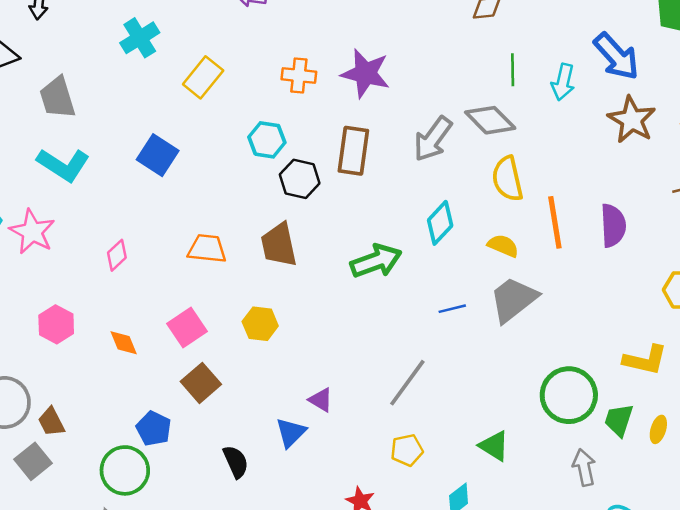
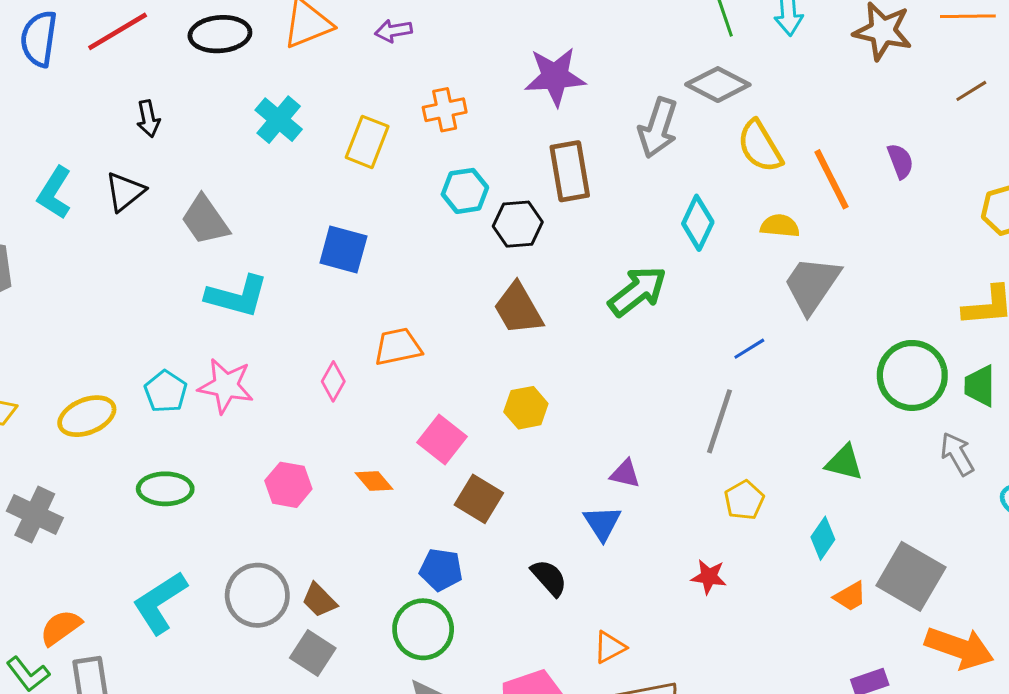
orange cross: (299, 76) -> (445, 110), moved
purple semicircle: (613, 225) -> (900, 161), size x0.7
orange trapezoid: (207, 249) -> (398, 347), moved
blue line: (452, 309) -> (749, 349), moved

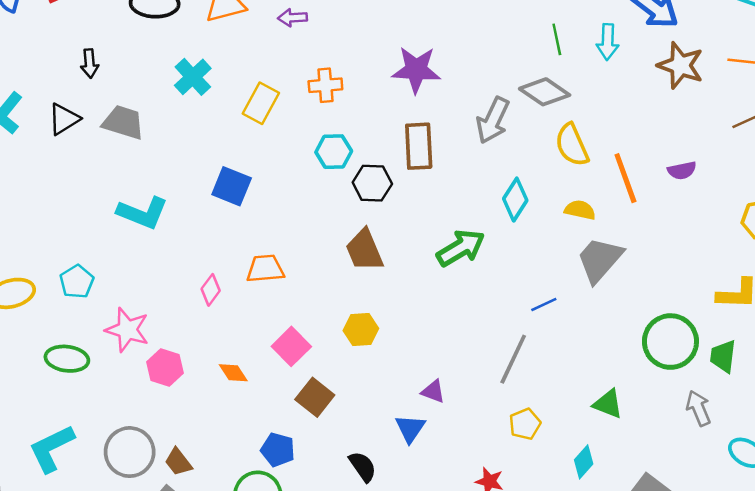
purple semicircle: (900, 161) -> (682, 170), turned 92
gray trapezoid: (205, 220) -> (123, 122), moved, turned 135
pink star: (226, 386) -> (127, 330), moved

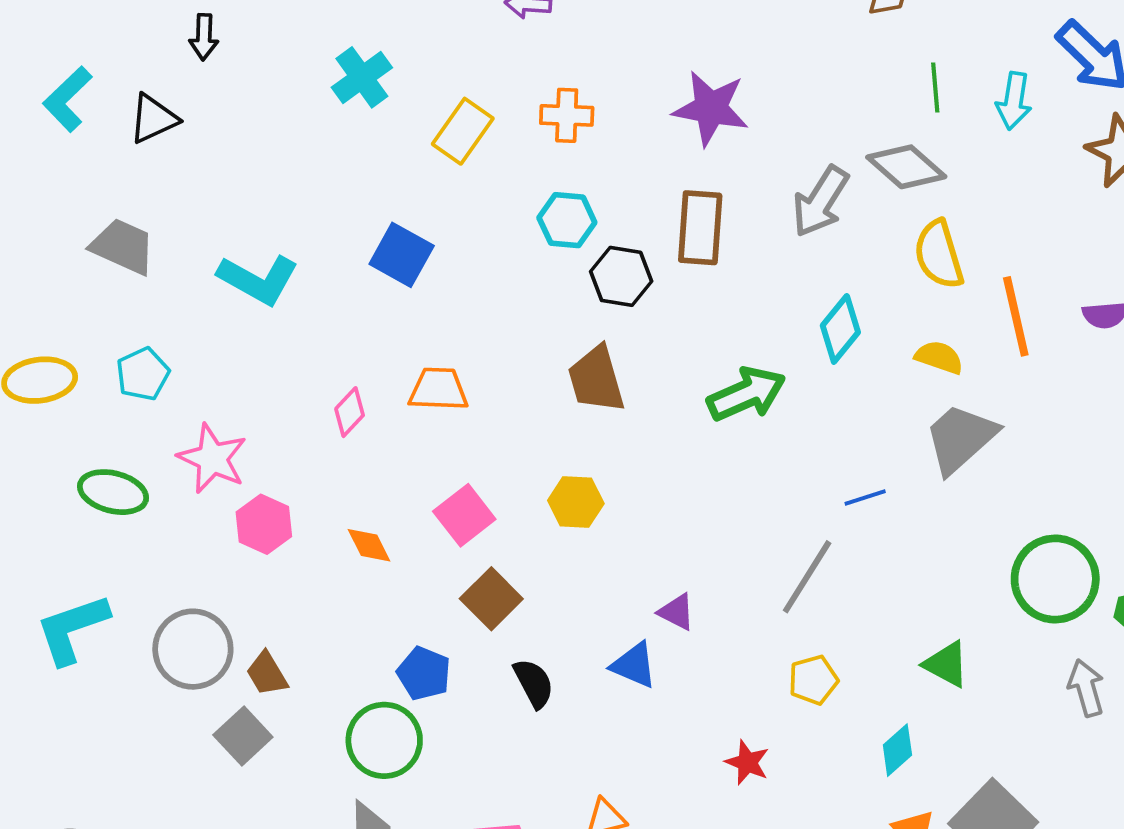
gray trapezoid: (123, 122) -> (123, 246), moved
blue triangle: (410, 428) -> (634, 665), turned -48
black semicircle: (363, 467) -> (534, 683), moved

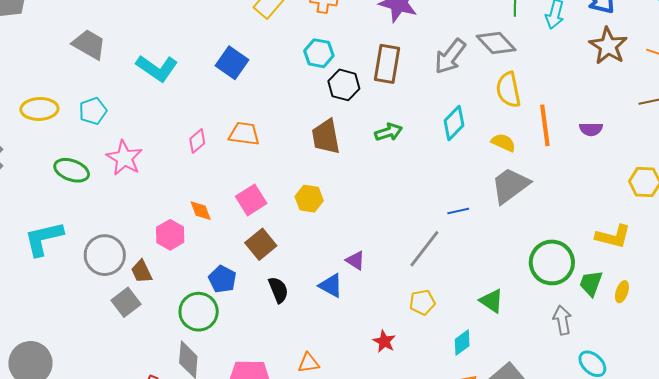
green arrow: (746, 394) -> (389, 132), moved, size x0.7
pink hexagon: (264, 524) -> (170, 235), moved

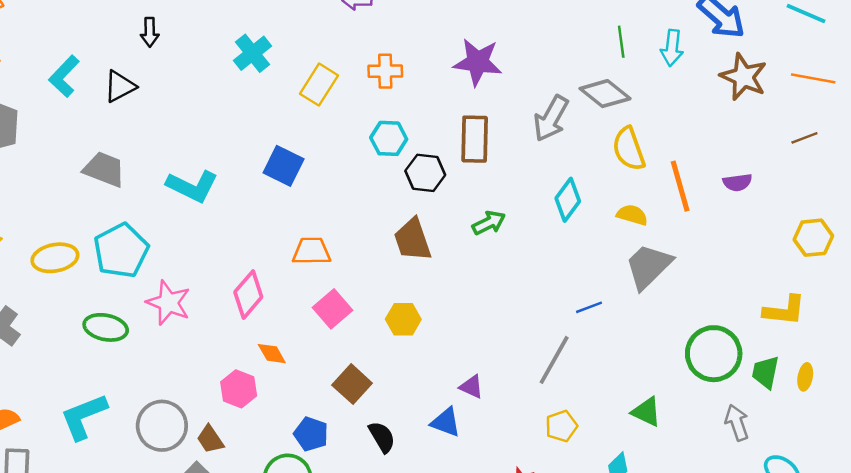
cyan pentagon: (93, 111) -> (121, 251), size x1.6
pink diamond: (197, 141) -> (248, 295), moved, size x1.5
pink square: (251, 200) -> (333, 309), moved

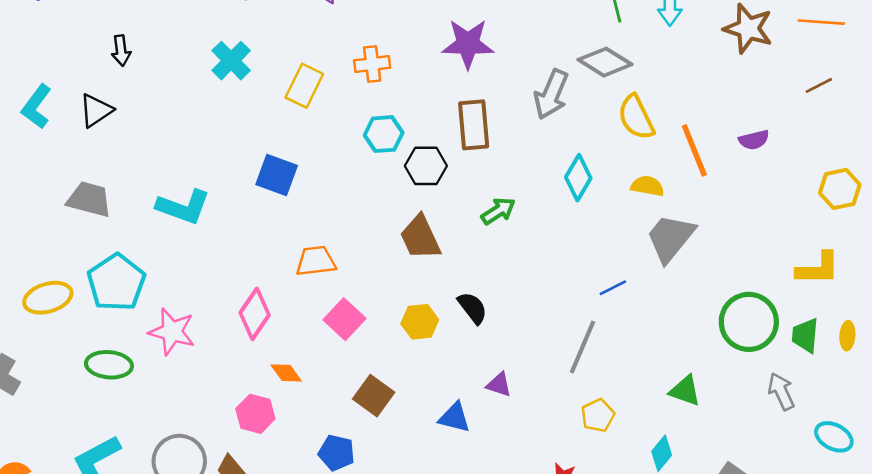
blue triangle: (446, 422) -> (454, 417), moved
black semicircle: (382, 437) -> (473, 308), moved

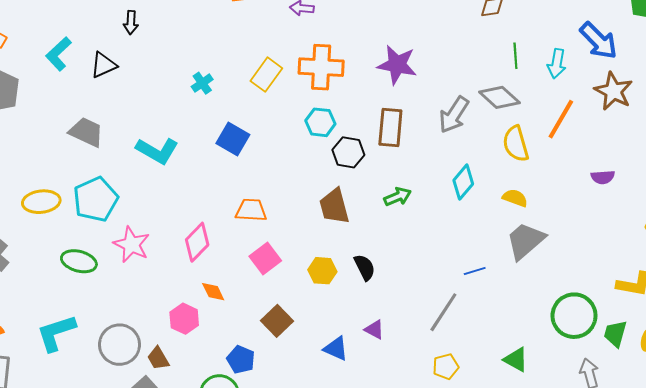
cyan cross: (231, 61) -> (202, 83), moved, size x0.7
orange cross: (372, 64) -> (321, 67), size x1.6
orange line: (694, 150) -> (561, 119), moved, turned 42

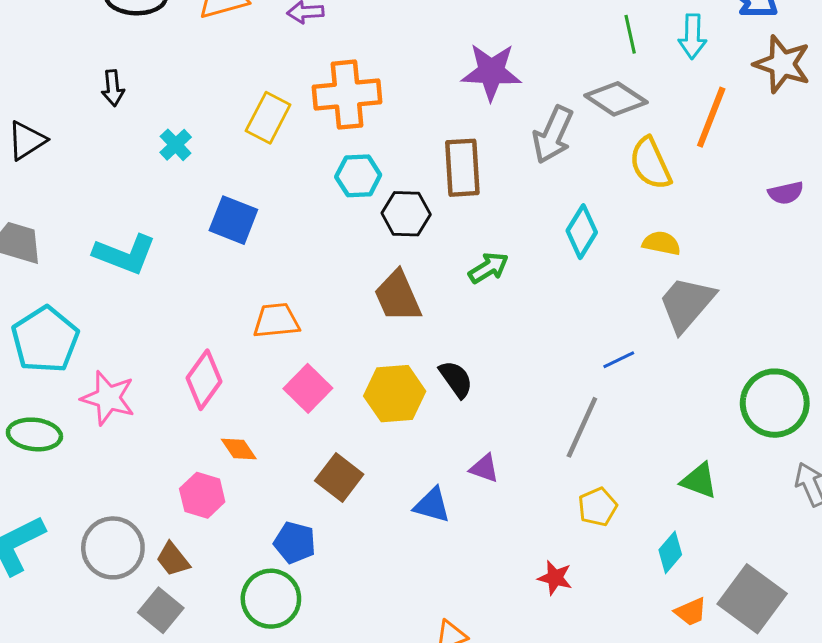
black arrow: (131, 23) -> (113, 88), moved
purple star: (397, 65) -> (491, 72), moved
yellow hexagon: (322, 271) -> (395, 394), size x1.4

